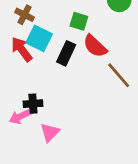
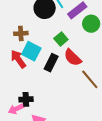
brown cross: (24, 15) -> (21, 33), turned -32
green square: (79, 21) -> (61, 39), turned 32

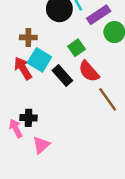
black rectangle: (51, 63) -> (62, 75), turned -72
pink arrow: (16, 109) -> (16, 128), turned 84

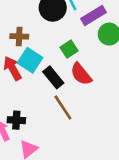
brown line: (108, 99) -> (63, 108), moved

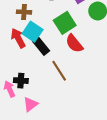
green square: (69, 49) -> (65, 23), size x1.5
black rectangle: (53, 77) -> (41, 46), moved

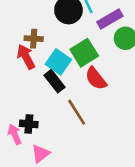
cyan square: (33, 32) -> (58, 62), moved
red arrow: (18, 38) -> (26, 57), moved

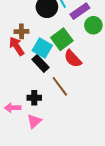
black cross: (29, 124) -> (34, 98), moved
pink arrow: (15, 134) -> (13, 108), turned -63

